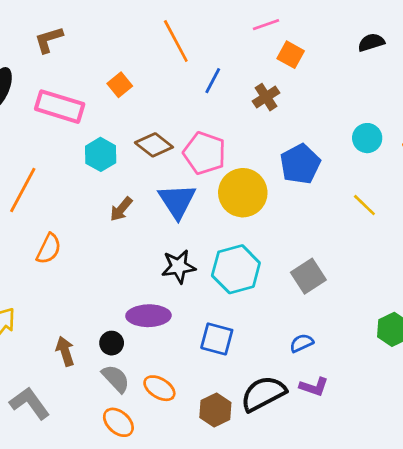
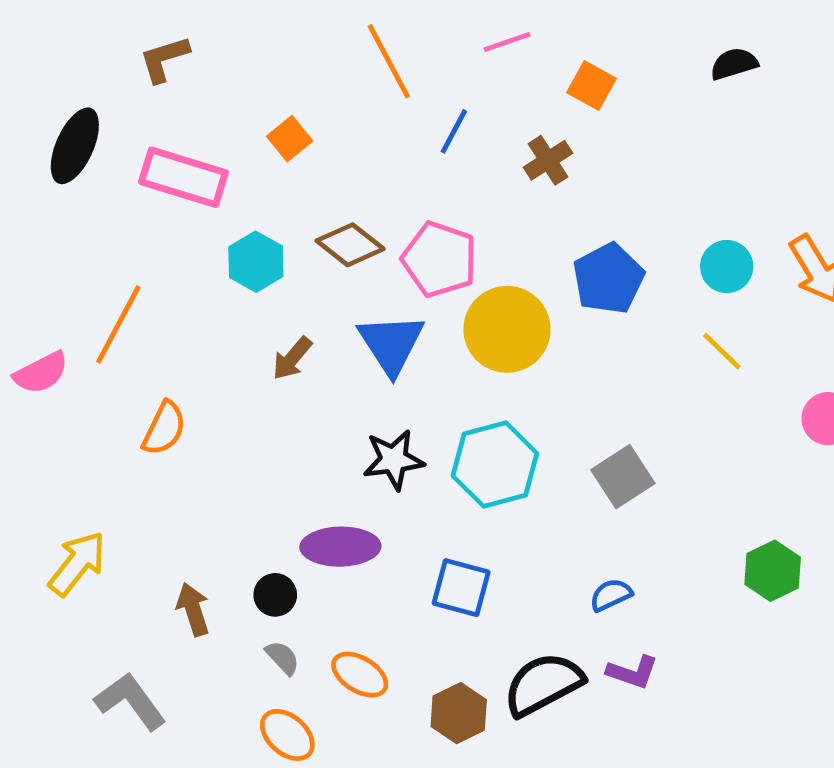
pink line: (266, 25) -> (507, 42), moved
cyan circle: (367, 138) -> (727, 267), moved
gray semicircle: (116, 379) -> (282, 658), size x0.7

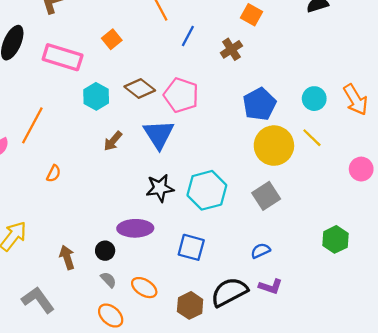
yellow circle: (507, 329) -> (274, 146), moved
orange semicircle: (164, 428) -> (54, 173), size x0.7

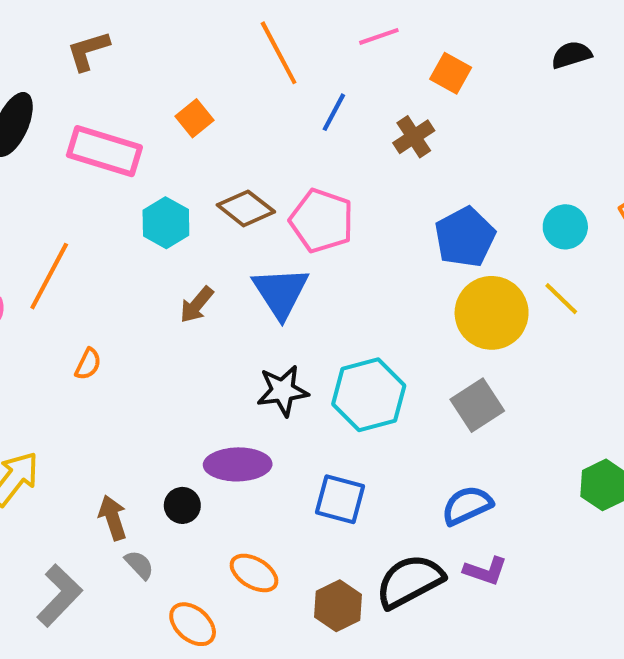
blue semicircle: (261, 251) -> (467, 505), size x1.4
gray semicircle: (108, 280) -> (139, 565), moved
gray L-shape: (38, 300) -> (59, 596), turned 80

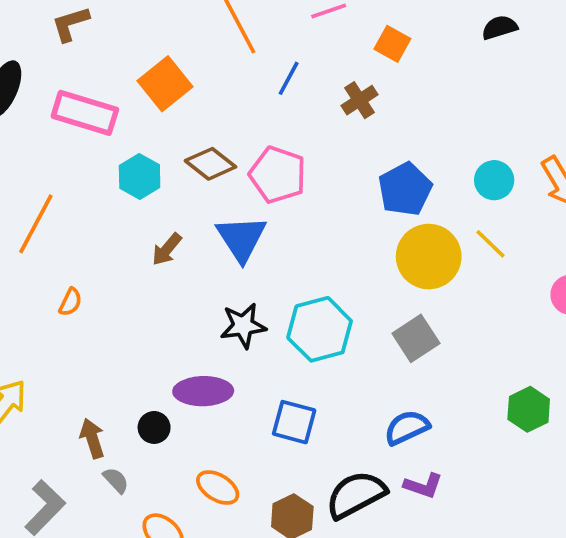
orange square: (195, 118) -> (165, 84), size x1.6

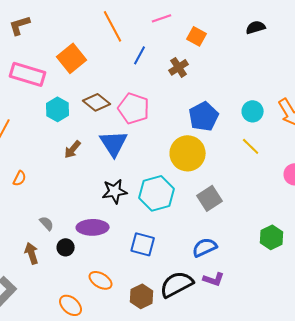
yellow circle: (429, 257) -> (188, 153), moved
gray semicircle: (116, 480) -> (47, 223), moved

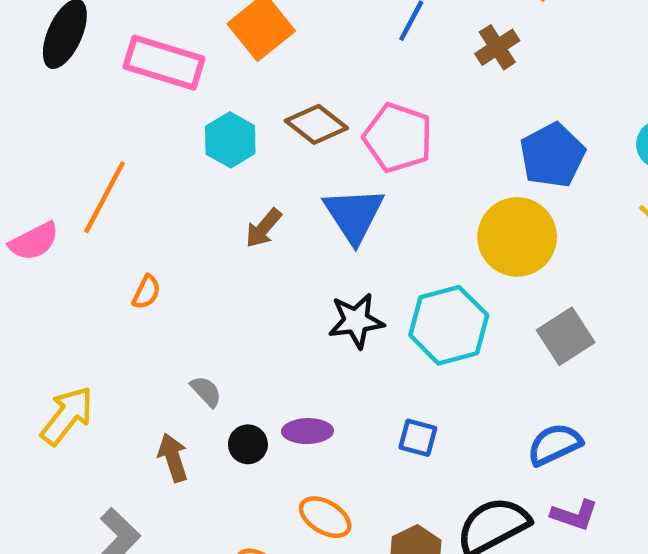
purple ellipse: (93, 227) -> (308, 431), moved, size x0.7
blue square: (143, 244) -> (418, 438), size x0.7

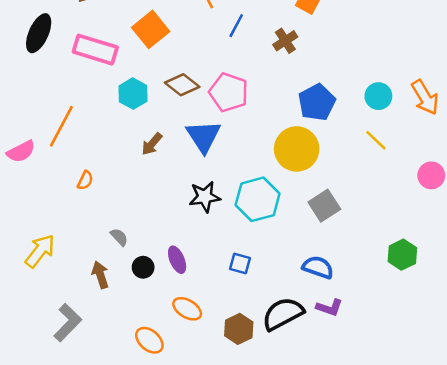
purple ellipse: (308, 431) -> (177, 260), turned 68
blue semicircle: (555, 444) -> (318, 267), turned 44

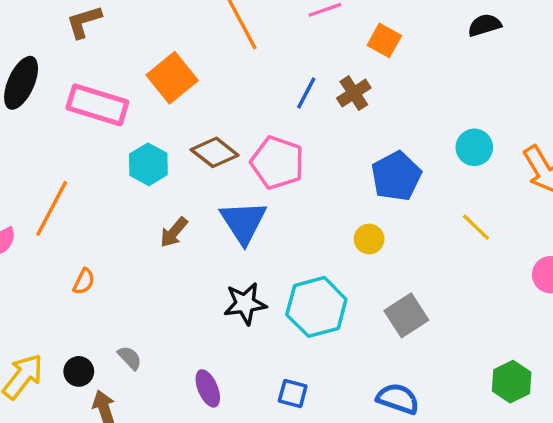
blue line: (236, 26) -> (306, 93), moved
cyan circle: (378, 96) -> (474, 147), moved
yellow circle: (297, 149) -> (369, 239), size x0.5
black circle: (143, 267) -> (79, 371), moved

